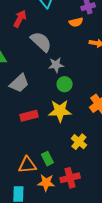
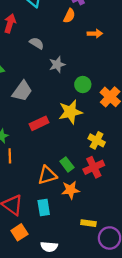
orange semicircle: (76, 22) -> (69, 16), turned -40
gray semicircle: (41, 42) -> (37, 43), size x0.6
green circle: (65, 84) -> (83, 85), moved
red cross: (70, 178) -> (94, 167), moved

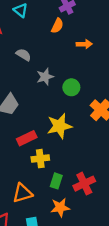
green circle: (83, 85) -> (71, 87), moved
yellow cross: (97, 140) -> (40, 159), moved, turned -35
green rectangle: (67, 164) -> (56, 181), turned 56
orange triangle: (47, 175) -> (22, 193), moved

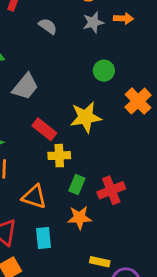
gray star: (45, 77) -> (93, 22), moved
red rectangle: (27, 138) -> (44, 129), turned 60
orange triangle: (22, 193) -> (34, 197), turned 30

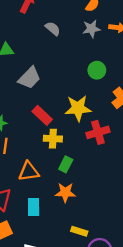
red cross: (111, 190) -> (98, 132), moved
orange triangle: (34, 197) -> (29, 171), turned -30

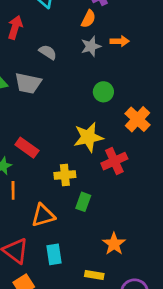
gray trapezoid: (29, 78) -> (28, 83), moved, turned 65
red rectangle: (42, 115) -> (27, 148), moved
orange star: (65, 192) -> (114, 244), moved, turned -30
yellow rectangle: (79, 231) -> (94, 275), moved

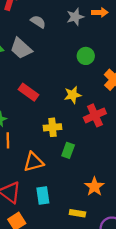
gray trapezoid: (28, 83) -> (21, 48), turned 30
yellow star: (88, 137) -> (73, 95), size x0.7
red rectangle: (27, 148) -> (28, 92), moved

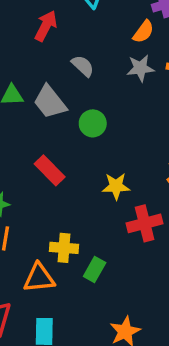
green circle: (86, 56) -> (93, 123), moved
yellow cross: (52, 127) -> (64, 248), moved

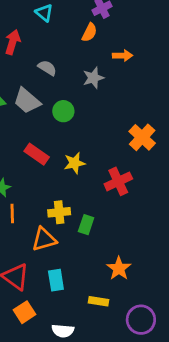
gray star: (140, 68) -> (93, 78), moved
yellow star: (116, 186) -> (74, 163), moved

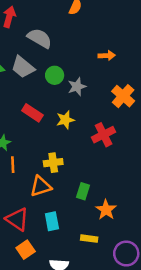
orange arrow: (122, 56) -> (107, 56), moved
gray semicircle: (47, 68) -> (40, 38), size x1.5
gray star: (93, 78) -> (77, 87), moved
green rectangle: (86, 225) -> (83, 191), moved

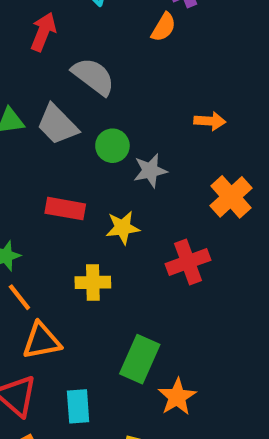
red rectangle: (32, 113) -> (65, 209), turned -30
yellow cross: (53, 163) -> (93, 282), moved
orange line: (13, 165) -> (19, 297), turned -42
orange triangle: (41, 186) -> (42, 341), moved
green rectangle: (83, 191) -> (140, 359), size x1.5

